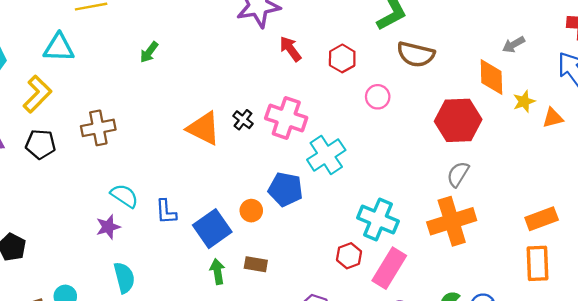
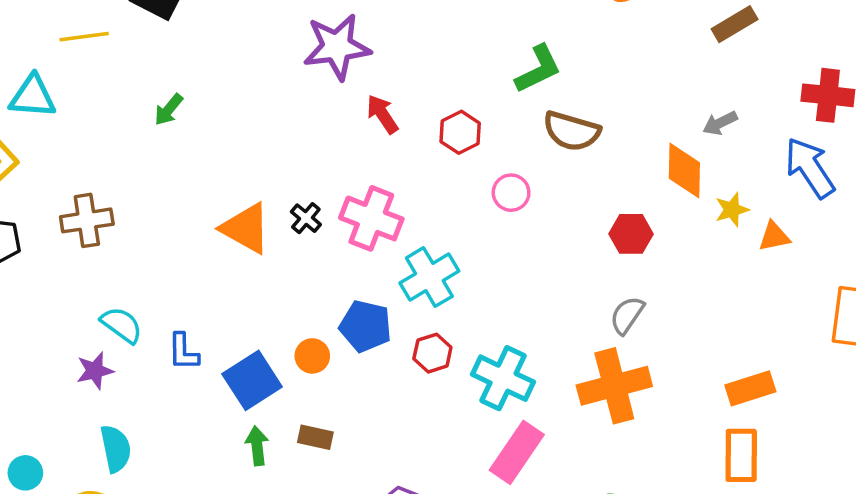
red hexagon: (458, 120) -> (631, 234), size x0.6
red hexagon: (349, 256) -> (432, 353), moved

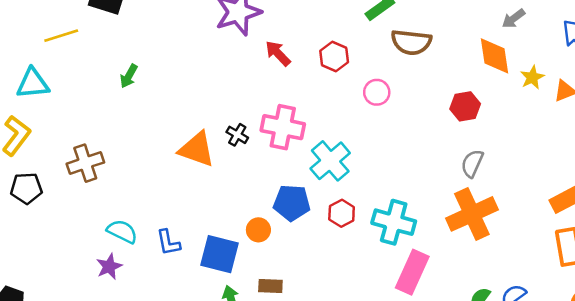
blue square: (252, 380) -> (220, 254), turned -33

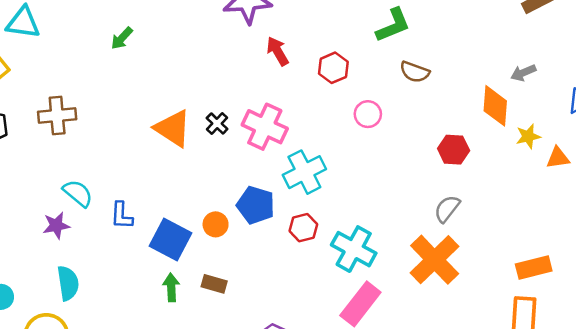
brown semicircle: (411, 42) -> (415, 72), size x0.7
orange cross: (472, 214) -> (435, 260), turned -33

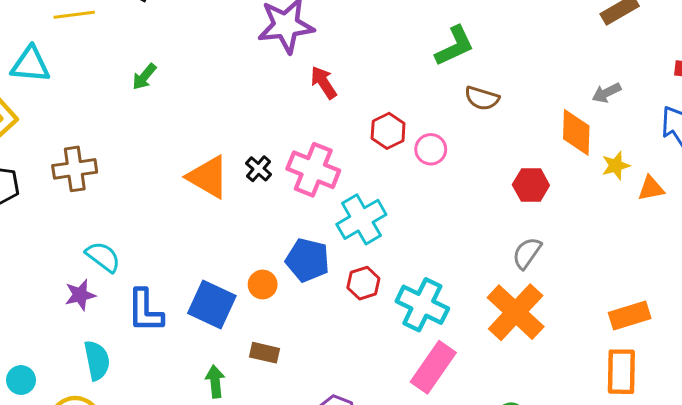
red hexagon: (333, 68) -> (388, 131), moved
blue L-shape: (122, 216) -> (145, 311), moved, size x1.4
green arrow: (171, 287) -> (215, 382), moved

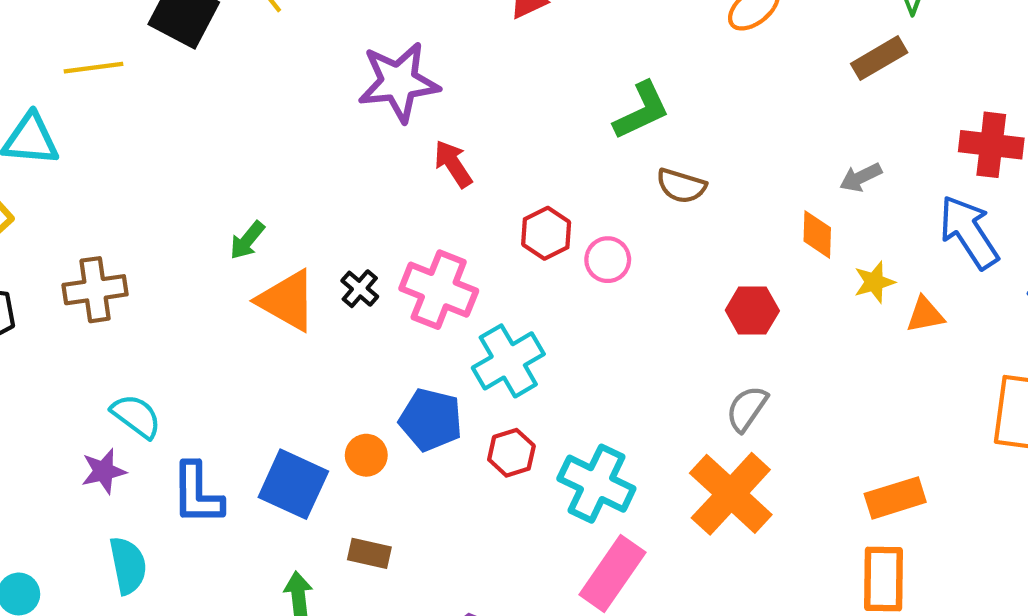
green arrow: (144, 77) -> (247, 240), moved
orange diamond: (576, 132) -> (817, 234), size x0.7

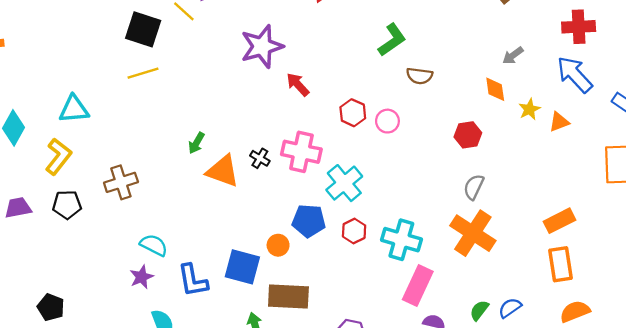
yellow line: (93, 68) -> (143, 73), moved
brown rectangle: (369, 553) -> (288, 296), size x1.8

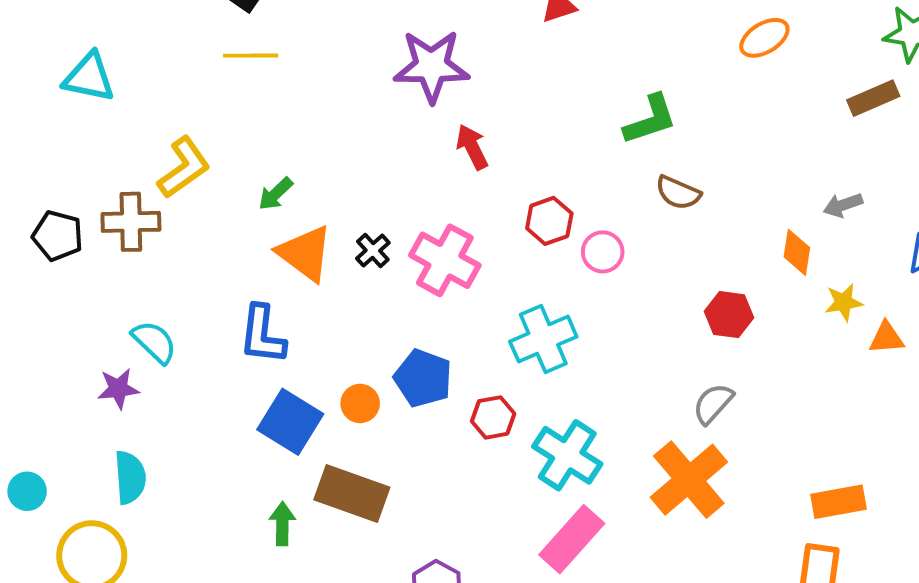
yellow line: (143, 73) -> (251, 56), moved
yellow L-shape: (58, 157) -> (184, 168), moved
cyan cross: (344, 183) -> (543, 339), moved
black pentagon: (67, 205) -> (58, 236), moved
blue L-shape: (193, 280) -> (262, 335), moved

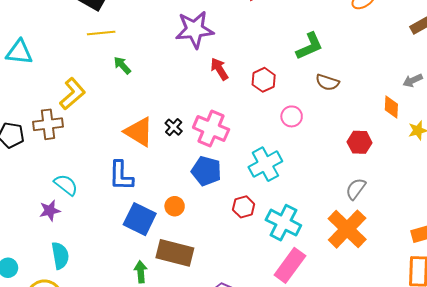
green arrow: (275, 194) -> (122, 65), moved, turned 96
red hexagon: (549, 221) -> (264, 80), moved
blue pentagon: (423, 378) -> (206, 171), moved

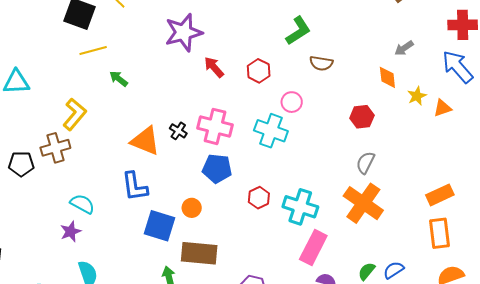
cyan cross: (265, 164) -> (271, 131), moved, turned -32

